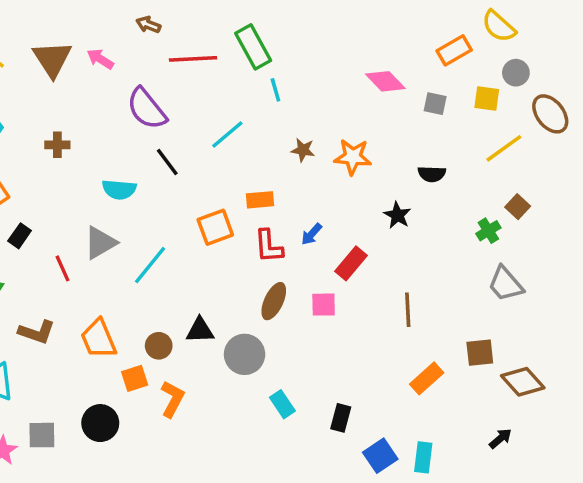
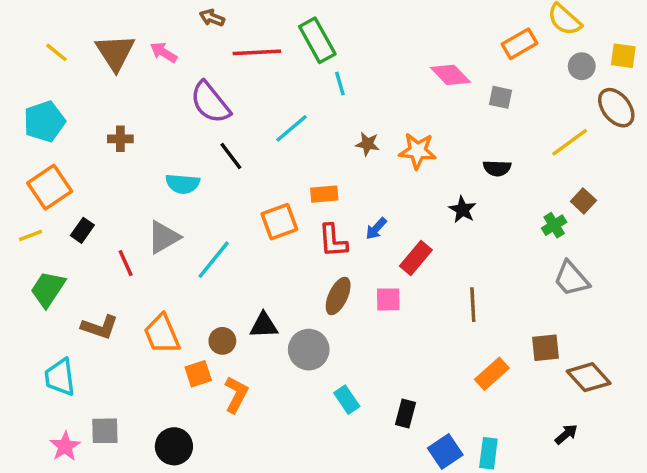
yellow square: (487, 98) -> (623, 56), moved
black circle: (100, 423) -> (174, 446), moved

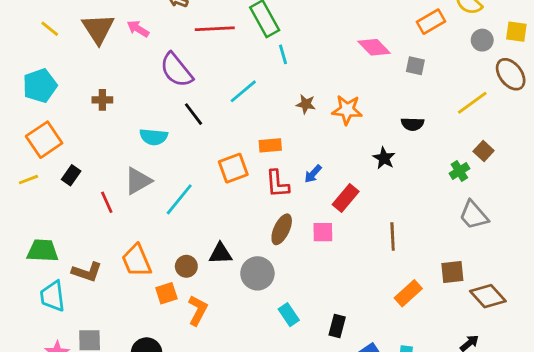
green trapezoid: (48, 289) -> (43, 251), moved, turned 60
brown L-shape: (100, 327) -> (87, 272), moved

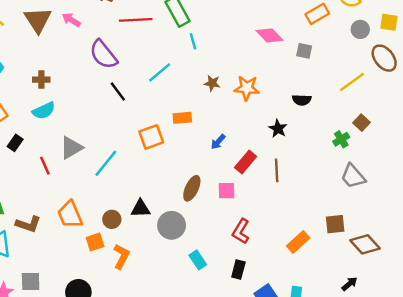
cyan semicircle: (154, 137) -> (44, 111), moved, turned -30
red L-shape: (277, 184) -> (241, 231), moved, turned 35
brown line: (393, 236) -> (277, 170), moved

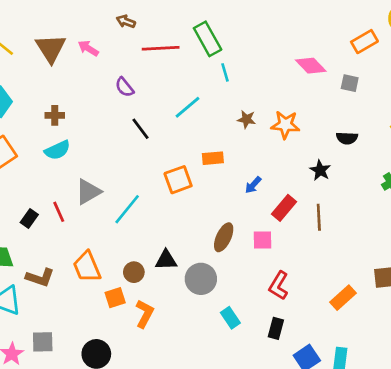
purple semicircle: (103, 55) -> (124, 87), size x0.6
black rectangle: (15, 143) -> (29, 219), moved

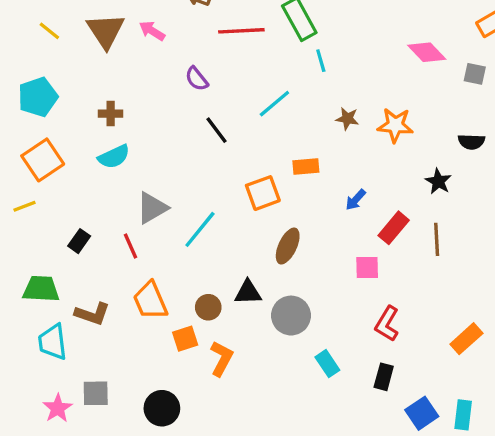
red line: (59, 212) -> (130, 246), moved
brown ellipse: (224, 237) -> (288, 246), moved

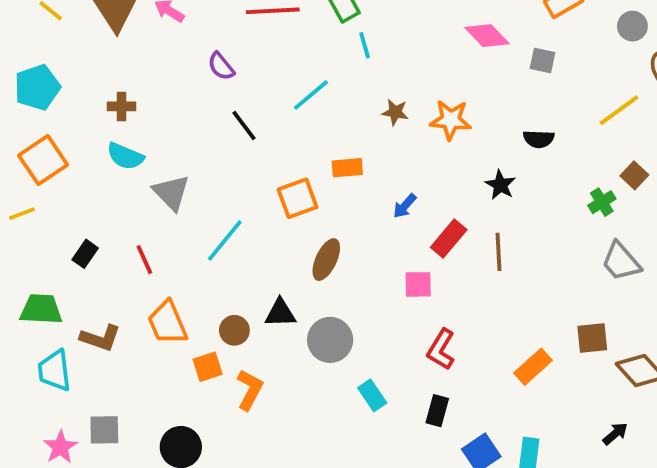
cyan semicircle: (114, 157) -> (125, 156), turned 48
gray triangle: (152, 208) -> (171, 193), moved, turned -44

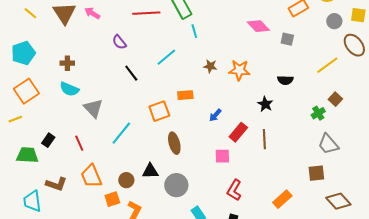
brown ellipse: (326, 260) -> (174, 143), turned -40
green trapezoid: (41, 309) -> (27, 155), moved
brown square: (592, 338) -> (316, 173), moved

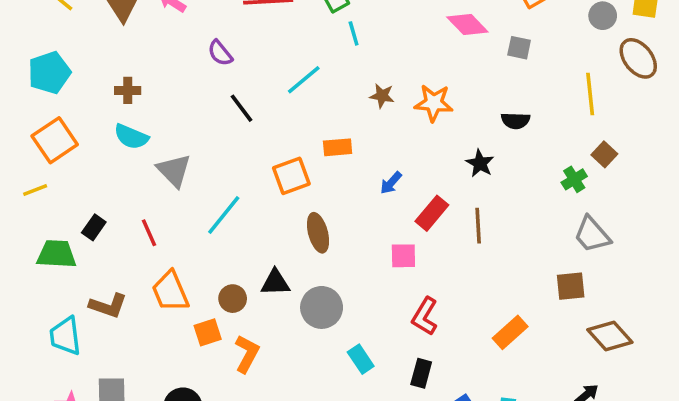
yellow line: (327, 65) -> (590, 94), turned -60

